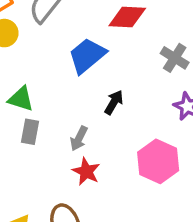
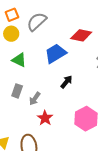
green triangle: (21, 99) -> (19, 60), moved
gray arrow: (79, 138) -> (35, 99), moved

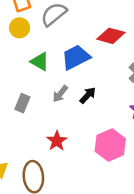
green triangle: (19, 60) -> (40, 61), moved
gray arrow: (35, 99) -> (60, 94), moved

